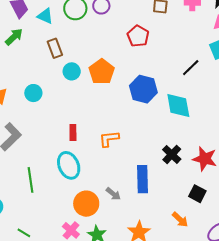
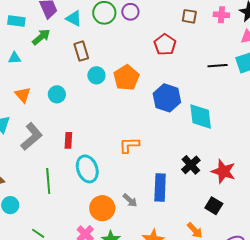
black line: (191, 68) -> (218, 66), moved, turned 36
red rectangle: (73, 132) -> (68, 140), moved

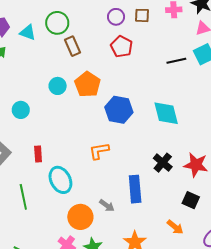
purple circle: (130, 12) -> (116, 17), moved
brown rectangle: (81, 51) -> (72, 46), moved
blue hexagon: (167, 98) -> (119, 110), moved

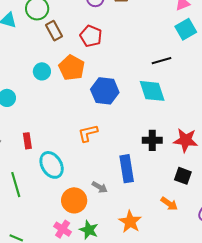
red pentagon: (122, 47) -> (91, 36), moved
black line: (176, 61) -> (161, 61), moved
black cross: (163, 163) -> (152, 140), turned -36

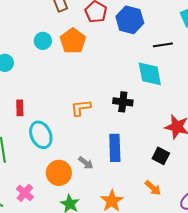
blue hexagon: (105, 91) -> (130, 20), moved
black cross: (152, 140) -> (123, 102), moved
black square: (183, 176) -> (161, 156), moved
pink cross: (63, 229) -> (25, 193), moved

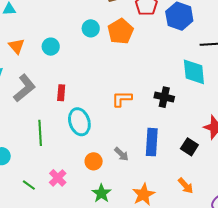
black square: (161, 156) -> (189, 147), moved
orange circle: (59, 173) -> (94, 161), size x0.7

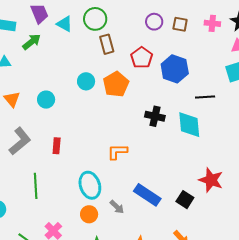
black cross: (164, 97) -> (155, 116), moved
cyan ellipse: (79, 122) -> (90, 185), moved
blue rectangle: (152, 142) -> (147, 195), turned -60

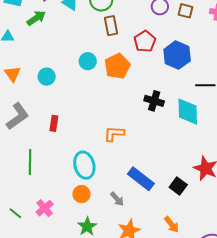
gray arrow: (117, 207) -> (117, 199), moved

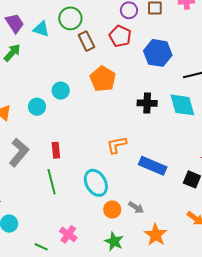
red pentagon: (145, 41) -> (120, 36), moved
cyan circle: (88, 61) -> (61, 91), moved
green line: (30, 162) -> (52, 182), moved
blue rectangle: (141, 179) -> (153, 166), moved
orange circle: (81, 194) -> (112, 209), moved

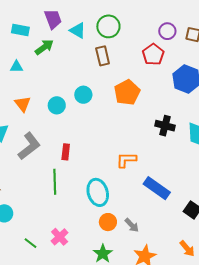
brown rectangle: (86, 41) -> (103, 56), moved

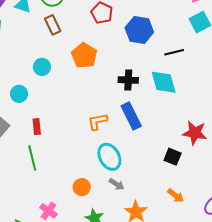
cyan circle: (57, 105) -> (19, 94), moved
blue rectangle: (157, 188) -> (131, 116), moved, turned 40
cyan ellipse: (98, 192) -> (109, 157), moved
orange circle: (108, 222) -> (82, 187), moved

